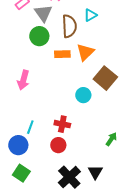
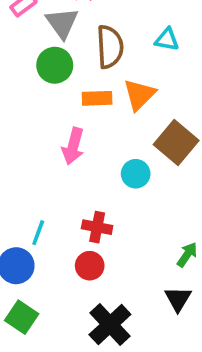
cyan triangle: (90, 15) -> (167, 39), moved, turned 40
pink arrow: (23, 80) -> (73, 146), moved
black triangle: (95, 172) -> (178, 299), moved

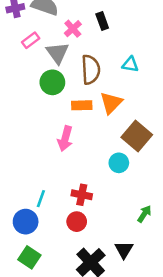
cyan circle: (136, 174) -> (119, 163), moved
black triangle: (178, 299) -> (124, 250), moved

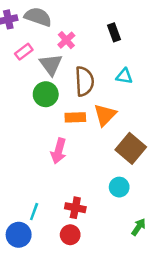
black rectangle: (102, 21) -> (114, 32), moved
cyan circle: (119, 163) -> (119, 187), moved

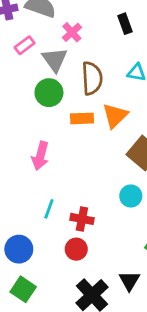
pink arrow: (59, 151) -> (40, 156), moved
cyan line: (34, 212) -> (49, 209), moved

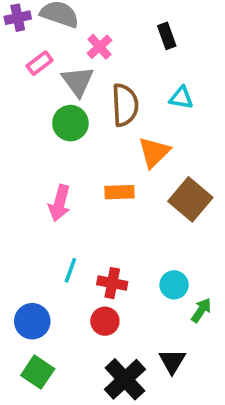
orange rectangle: (82, 118) -> (119, 192), moved
cyan circle: (131, 196) -> (174, 285), moved

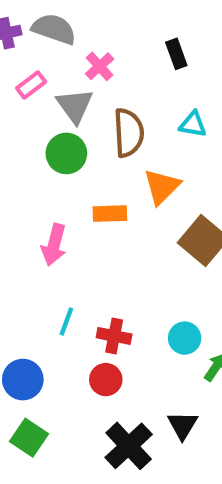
orange rectangle: (119, 192) -> (110, 214), moved

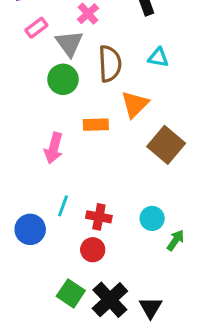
blue circle: (23, 380) -> (30, 229), moved
black triangle: (183, 425) -> (151, 308), moved
green square: (29, 438) -> (71, 293), moved

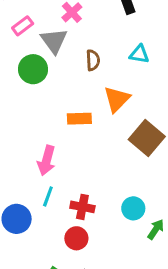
brown semicircle: (110, 64) -> (93, 60), size x0.6
green circle: (63, 79) -> (33, 69), moved
pink arrow: (54, 148) -> (46, 160), moved

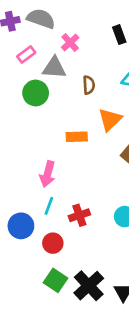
gray triangle: (54, 41) -> (54, 68), turned -50
red cross: (82, 207) -> (79, 215), turned -30
red circle: (76, 238) -> (53, 243), moved

